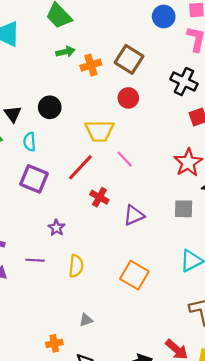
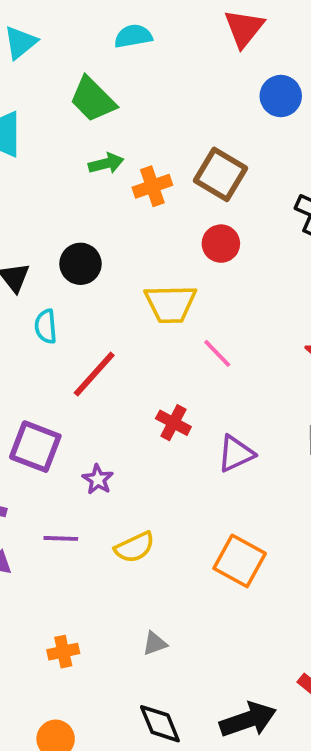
red line: (80, 167) -> (94, 374), moved
purple square: (34, 179) -> (35, 447), moved
yellow semicircle: (76, 266) -> (135, 547), turned 60
orange cross: (54, 343) -> (63, 652), moved

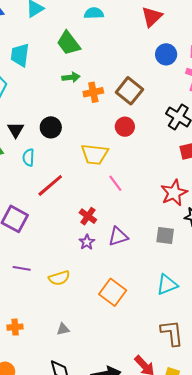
purple star: (98, 479) -> (87, 242), moved

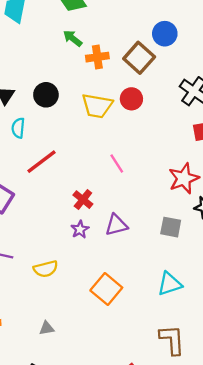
blue circle: (166, 54) -> (165, 34), moved
green arrow: (71, 77) -> (73, 38), turned -138
yellow trapezoid: (95, 154) -> (97, 106), moved

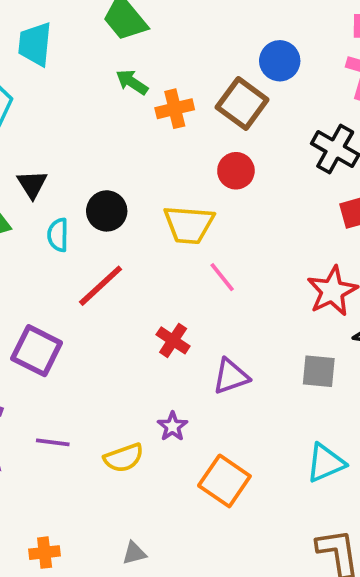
black circle: (46, 95) -> (107, 211), moved
yellow trapezoid: (97, 106) -> (189, 225), moved
purple star: (80, 229) -> (172, 426), moved

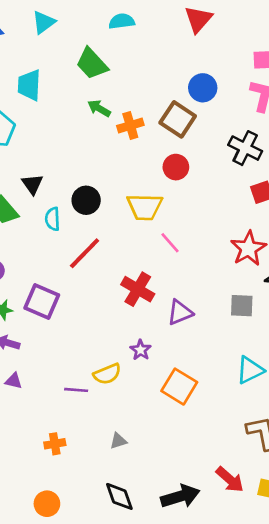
red cross: (173, 340) -> (138, 289), size x1.4
purple line: (53, 442) -> (76, 390), moved

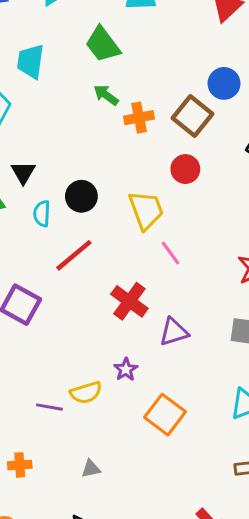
yellow trapezoid: (145, 207) -> (146, 210), turned -117

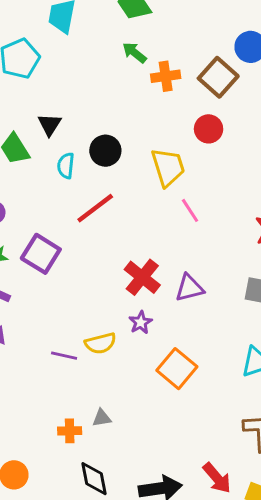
red cross: (129, 301) -> (142, 277), moved
orange cross: (20, 465) -> (70, 431), moved

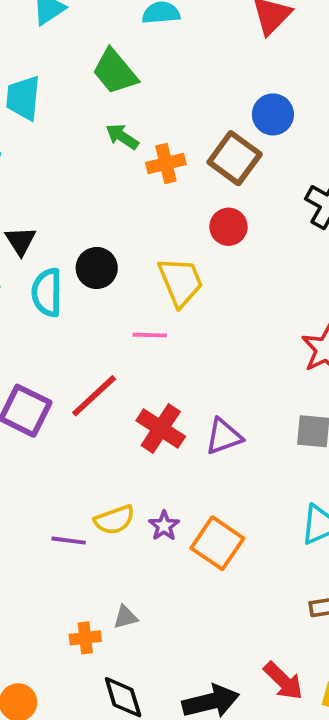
cyan semicircle: (66, 166) -> (47, 293), size x1.4
red line: (95, 208) -> (94, 396), moved
pink line: (190, 210) -> (150, 335), moved, turned -50
purple star: (141, 322) -> (164, 526), moved

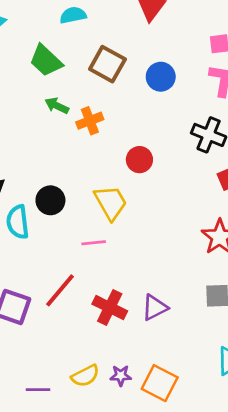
brown square: (235, 158) -> (107, 64), moved
purple star: (164, 526) -> (121, 376), turned -30
purple line: (69, 541) -> (38, 390), moved

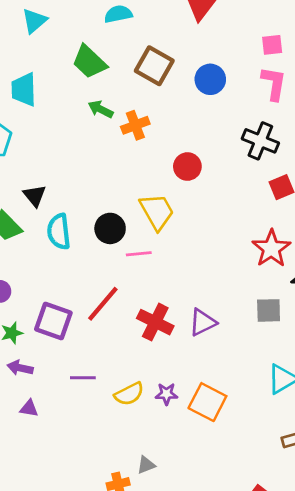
black circle: (50, 200) -> (110, 228), moved
purple line: (38, 390) -> (83, 378), moved

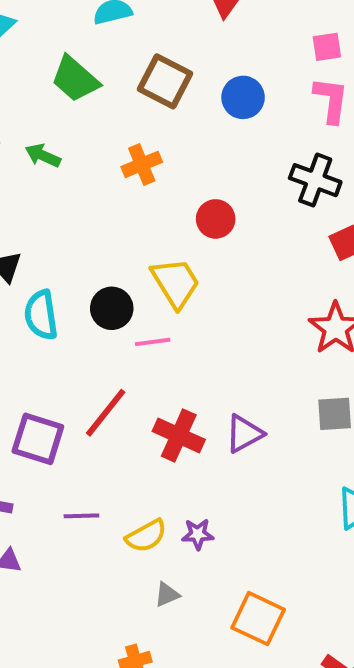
green arrow: (101, 109) -> (43, 156), moved
orange square: (207, 402) -> (258, 619), moved
gray triangle: (146, 465) -> (167, 594), moved

